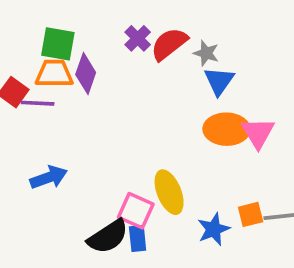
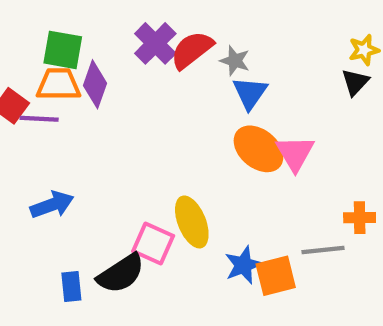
purple cross: (138, 38) -> (155, 43), size x1.4
orange ellipse: (227, 129) -> (258, 149), turned 39
orange square: (251, 214) -> (276, 276), moved, size x1.4
blue rectangle: (138, 238) -> (71, 286), moved

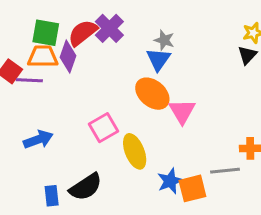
red semicircle: (192, 50) -> (83, 33), moved
blue triangle: (250, 93) -> (158, 59), moved
orange ellipse: (258, 149) -> (152, 94), moved
pink triangle: (295, 153) -> (182, 111), moved
pink square: (153, 243) -> (103, 128), moved, turned 36

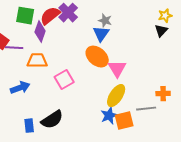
orange trapezoid: (43, 57) -> (37, 61), moved
yellow ellipse: (135, 151) -> (116, 96), moved, turned 55

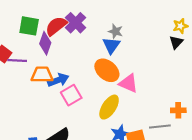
pink triangle: (117, 69) -> (129, 83), turned -36
blue arrow: (20, 88) -> (58, 80), moved
yellow ellipse: (116, 96) -> (109, 107), moved

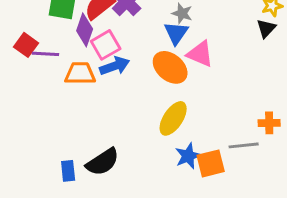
blue arrow: (58, 80) -> (115, 66), moved
pink triangle: (129, 83) -> (200, 54), moved
pink square: (71, 95) -> (106, 45), moved

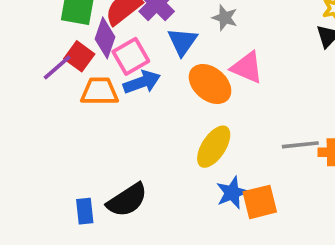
blue triangle: (176, 33) -> (182, 42), moved
red square: (26, 45) -> (79, 56), moved
purple line: (46, 54) -> (57, 67), turned -44
gray line: (244, 145) -> (300, 145), moved

